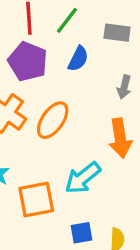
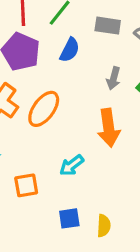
cyan arrow: (83, 178) -> (72, 165), size x0.7
orange square: (36, 199) -> (26, 185), size x0.7

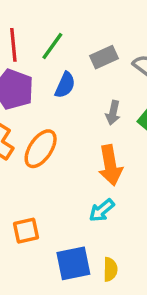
gray rectangle: (108, 26) -> (104, 57), turned -30
cyan arrow: (72, 165) -> (102, 210), moved
blue square: (69, 218) -> (73, 263), size x1.5

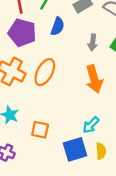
cyan arrow: (102, 210) -> (91, 125), moved
orange square: (26, 231) -> (40, 130), turned 30

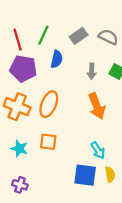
cyan arrow: (91, 125) -> (98, 150), turned -72
orange square: (40, 130) -> (48, 142), moved
blue square: (75, 149) -> (85, 175), turned 30

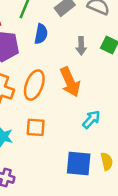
orange arrow: (97, 106) -> (70, 82), moved
cyan arrow: (98, 150) -> (91, 119), moved, turned -102

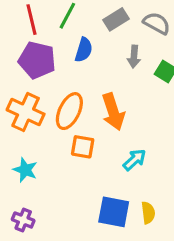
gray arrow: (81, 46) -> (134, 57), moved
orange square: (36, 127) -> (83, 147), moved

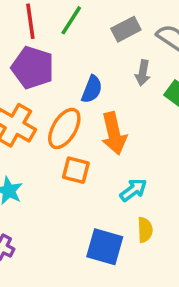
blue semicircle: (84, 50) -> (92, 89), moved
yellow semicircle: (148, 213) -> (145, 230), moved

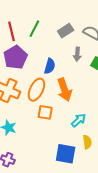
purple pentagon: (33, 68) -> (15, 57), turned 30

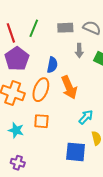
gray rectangle: (66, 31) -> (65, 28), turned 35
orange square: (45, 112) -> (41, 121), moved

